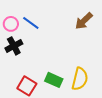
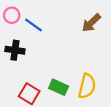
pink circle: (11, 24) -> (12, 15), moved
black cross: (14, 46) -> (15, 50), turned 36

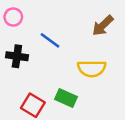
blue line: (34, 25) -> (50, 40), moved
yellow semicircle: (87, 86) -> (92, 68), moved, turned 75

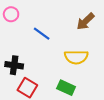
black cross: (17, 56) -> (14, 65), moved
green rectangle: (66, 98) -> (66, 88), moved

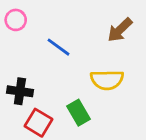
green rectangle: (66, 88) -> (78, 113), moved, turned 36

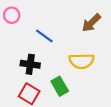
black cross: (20, 91) -> (30, 64), moved

